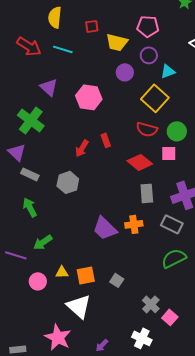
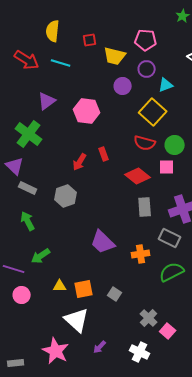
purple triangle: (49, 87) -> (47, 101), turned 42
orange cross: (134, 224) -> (141, 254), moved
pink circle: (38, 281) -> (22, 295), moved
purple arrow: (102, 345) -> (100, 347), moved

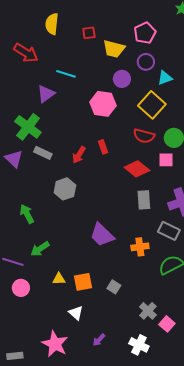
pink pentagon: (146, 40) -> (145, 33), turned -30
cyan line: (61, 63) -> (66, 74), moved
pink hexagon: (87, 111) -> (103, 104), moved
gray rectangle: (28, 188) -> (43, 153), moved
white triangle: (77, 320) -> (76, 313), size x0.6

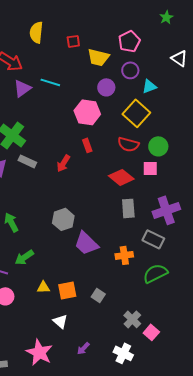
purple triangle: (46, 94) -> (22, 88), moved
red rectangle: (103, 147) -> (87, 145), moved
gray hexagon: (65, 189) -> (63, 219), moved

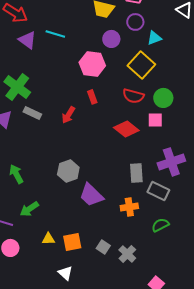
purple triangle: (22, 88) -> (27, 40), turned -48
gray rectangle: (128, 208) -> (136, 173), moved
green semicircle: (155, 273) -> (160, 225), size x0.7
gray cross: (132, 319) -> (127, 254), moved

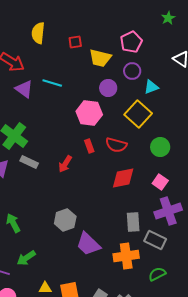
red semicircle: (133, 96) -> (116, 145), moved
pink square: (155, 120) -> (160, 182), moved, turned 35
red diamond: (126, 129) -> (123, 178), turned -50
orange cross: (129, 207) -> (126, 256), size x1.4

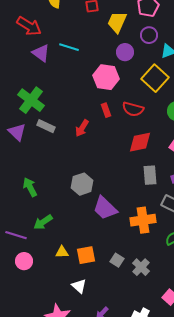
yellow trapezoid: (100, 58) -> (117, 22), turned 100
gray rectangle: (133, 222) -> (150, 175), moved

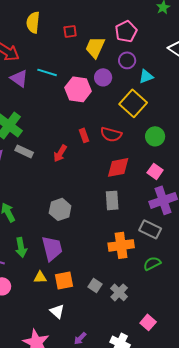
pink hexagon: (106, 77) -> (78, 89), moved
gray rectangle: (150, 175) -> (112, 200), moved
purple trapezoid: (105, 208) -> (52, 248), moved, turned -148
green arrow: (43, 222) -> (21, 247), turned -66

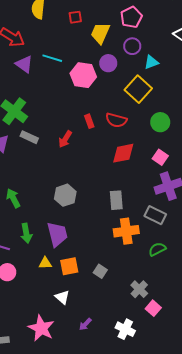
gray rectangle: (112, 200) -> (116, 200), moved
gray cross: (119, 292) -> (139, 289), moved

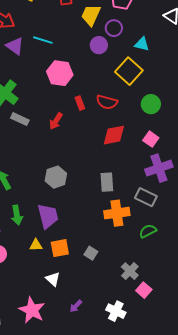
purple circle: (132, 46) -> (114, 28), moved
cyan triangle: (151, 62) -> (142, 44), turned 35
pink hexagon: (83, 75) -> (60, 73), moved

